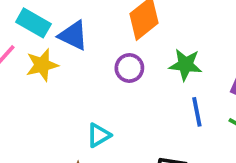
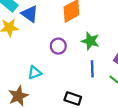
purple circle: (129, 68) -> (58, 46), moved

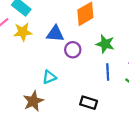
blue triangle: (30, 14) -> (55, 34), moved, turned -30

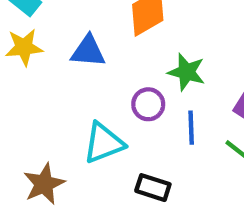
purple circle: (73, 50) -> (148, 104), moved
cyan triangle: (49, 77) -> (104, 143), moved, size x1.5

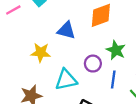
yellow star: (24, 47) -> (41, 52), moved

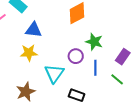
blue triangle: (66, 30) -> (33, 30), moved
cyan triangle: (66, 80) -> (54, 74), turned -35

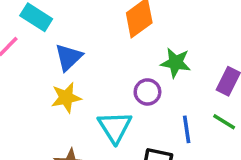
blue triangle: (33, 30) -> (69, 57), turned -42
blue line: (95, 68) -> (187, 129), moved

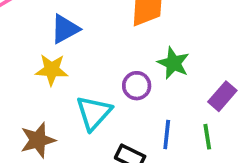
green line: (224, 122) -> (207, 137), turned 35

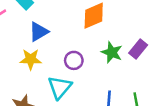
purple circle: (137, 86) -> (74, 60), moved
purple rectangle: (222, 96) -> (138, 49), moved

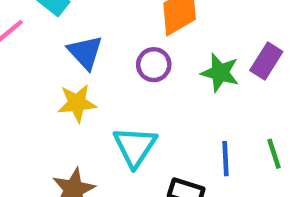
blue triangle: (39, 32) -> (85, 52), turned -35
purple circle: (74, 60) -> (154, 65), moved

